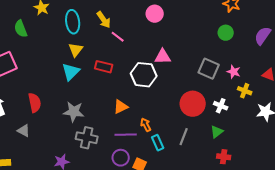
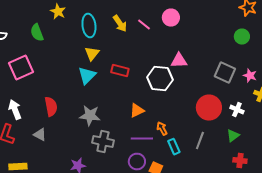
pink line: (118, 37) -> (144, 25), moved

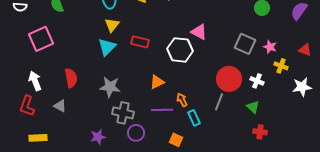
pink triangle: (179, 61) -> (199, 32), turned 30
green triangle: (233, 136) -> (253, 107), turned -40
gray line: (200, 141) -> (219, 102), moved
purple circle: (137, 162) -> (136, 133), moved

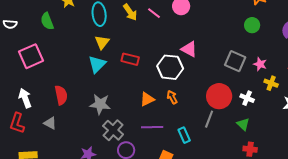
orange arrow: (182, 100) -> (172, 97), moved
gray cross: (123, 113) -> (113, 130), turned 30

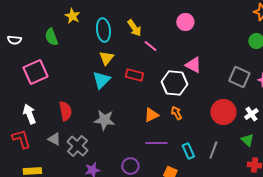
pink line: (154, 13) -> (150, 46), moved
white cross: (247, 98) -> (251, 114), turned 32
gray line: (209, 119) -> (213, 150), moved
red L-shape: (17, 123) -> (21, 139), turned 145
gray cross: (113, 130) -> (77, 146), moved

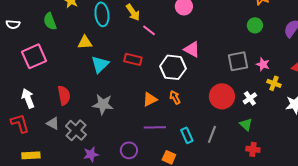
yellow triangle: (106, 58) -> (85, 42), moved, turned 49
gray square: (239, 77) -> (238, 61), turned -35

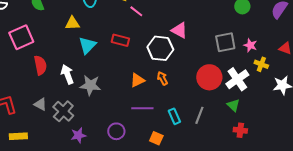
red semicircle: (64, 95) -> (40, 65), moved
white arrow: (28, 98) -> (67, 74), moved
white cross: (250, 98) -> (237, 79), size x1.6

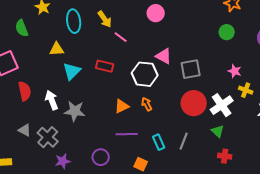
gray square: (225, 42) -> (191, 69), moved

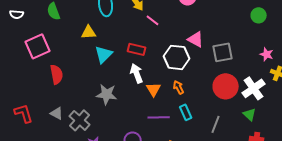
white arrow: (52, 100) -> (137, 73), moved
orange triangle: (122, 106) -> (154, 89), turned -35
cyan rectangle: (159, 142) -> (186, 112), moved

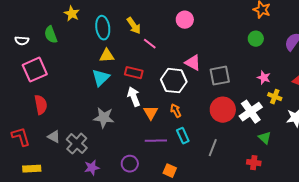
white semicircle: (17, 14) -> (22, 41), moved
yellow triangle: (89, 32) -> (107, 56), moved
red semicircle: (57, 74) -> (41, 105), moved
green triangle: (250, 114) -> (265, 138), moved

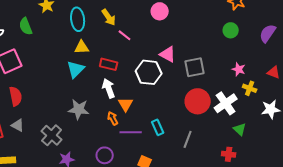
orange arrow: (176, 111) -> (113, 118), moved
gray triangle: (54, 137) -> (18, 125), moved

